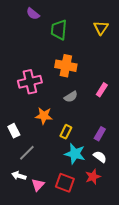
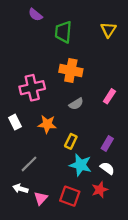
white rectangle: (14, 131) -> (15, 122), moved

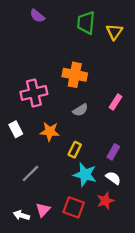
green trapezoid: (63, 32) -> (86, 23), moved
white arrow: (20, 189) -> (21, 215), moved

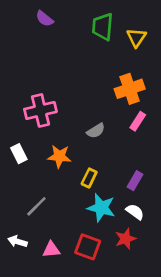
orange cross: (75, 75) -> (130, 89), moved, turned -30
pink triangle: (43, 210) -> (51, 250), turned 42
white arrow: (21, 215) -> (17, 241), moved

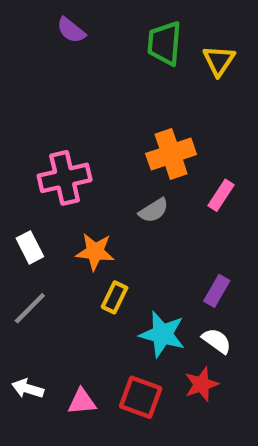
orange cross: (130, 89) -> (171, 154), moved
yellow rectangle: (89, 178) -> (115, 297), moved
gray line: (36, 206) -> (30, 308), moved

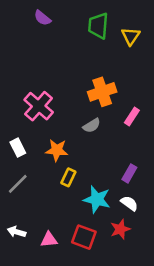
pink cross: (65, 178) -> (39, 106), turned -36

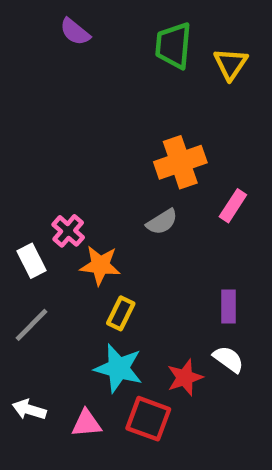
pink cross: (39, 106) -> (68, 231), moved, size x0.6
purple rectangle: (129, 173) -> (228, 307), turned -30
cyan star: (97, 199) -> (118, 368), moved
red star: (120, 229) -> (185, 377), moved

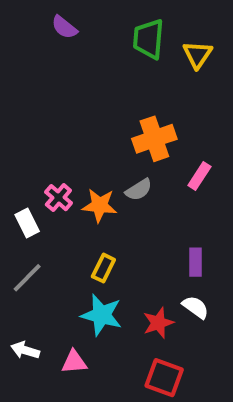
orange star: (100, 265) -> (100, 205), moved
red square: (148, 419) -> (164, 378), moved

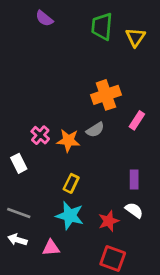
white rectangle: (27, 223) -> (19, 163), moved
gray line: (27, 278) -> (19, 213), moved, turned 65

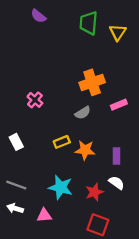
pink rectangle: (137, 120) -> (119, 105), turned 35
pink cross: (40, 135) -> (35, 100), moved
orange star: (68, 140) -> (85, 150), moved
yellow rectangle: (71, 183) -> (62, 142), moved, turned 42

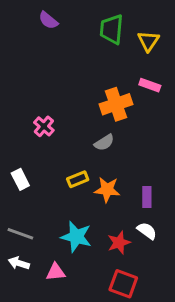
pink rectangle: (119, 105) -> (150, 85), moved, turned 42

